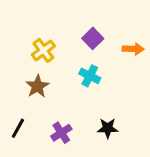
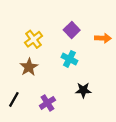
black star: (108, 128) -> (83, 90), moved

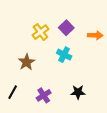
yellow cross: (34, 39) -> (40, 32), moved
black star: (83, 90) -> (78, 92), moved

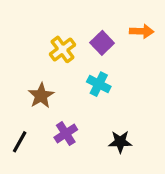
orange arrow: (95, 35) -> (142, 31), moved
purple cross: (44, 95) -> (66, 134), moved

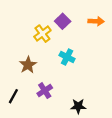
purple square: (102, 43) -> (63, 21), moved
black star: (120, 142) -> (78, 106), moved

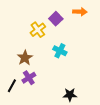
orange arrow: (96, 21) -> (80, 12), moved
purple cross: (45, 91) -> (29, 78), moved

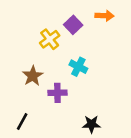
purple cross: (29, 78) -> (57, 93), moved, turned 32
black line: (12, 86) -> (22, 122), moved

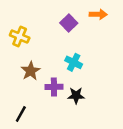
yellow cross: (50, 39) -> (20, 37), moved, turned -30
black star: (91, 124) -> (76, 96), moved

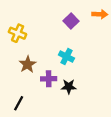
orange arrow: (98, 14) -> (100, 14), moved
purple square: (69, 23) -> (71, 21), moved

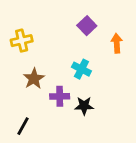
orange arrow: (100, 14) -> (117, 43), moved, turned -96
yellow cross: (18, 33) -> (22, 41), turned -36

